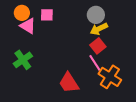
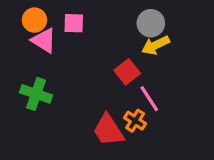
red square: (98, 46) -> (127, 72), moved
green cross: (23, 60) -> (36, 94), turned -36
orange cross: (110, 77) -> (135, 121), moved, size x0.6

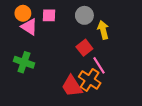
gray circle: (151, 23) -> (84, 15), moved
yellow arrow: (156, 45) -> (103, 30), turned 102
orange cross: (135, 121) -> (90, 80), size x1.5

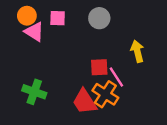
yellow arrow: (103, 30) -> (137, 51), moved
red square: (84, 48) -> (99, 67), moved, turned 35
green cross: (24, 62) -> (34, 92), moved

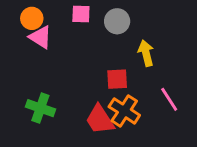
pink square: (58, 18) -> (81, 14), moved
yellow arrow: (137, 51) -> (146, 53), moved
pink line: (116, 77) -> (169, 99), moved

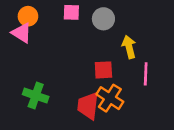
pink triangle: (40, 37) -> (22, 33), moved
pink line: (169, 99) -> (146, 74), moved, turned 35
red trapezoid: (100, 120) -> (88, 106), turned 40

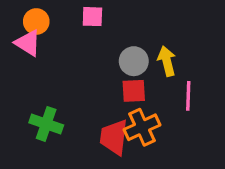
gray circle: (103, 19) -> (134, 61), moved
orange cross: (110, 98) -> (142, 127), turned 32

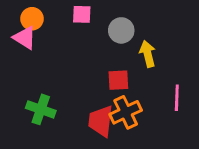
gray circle: (134, 61) -> (121, 30), moved
pink line: (188, 96) -> (177, 98), moved

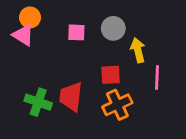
pink square: (82, 14) -> (76, 32), moved
pink line: (177, 98) -> (157, 78), moved
red trapezoid: (101, 121) -> (71, 97), moved

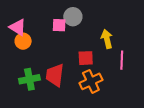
orange circle: (30, 17) -> (23, 41), moved
gray circle: (113, 28) -> (73, 17), moved
green cross: (38, 102) -> (29, 79), turned -30

